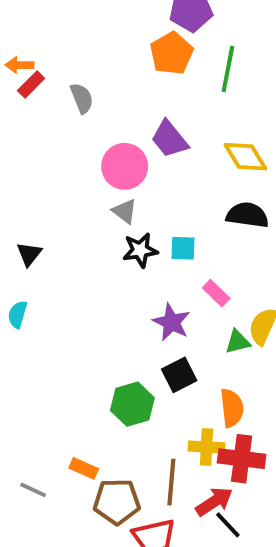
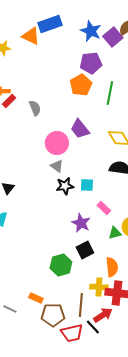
black line: (228, 525) -> (93, 327), moved

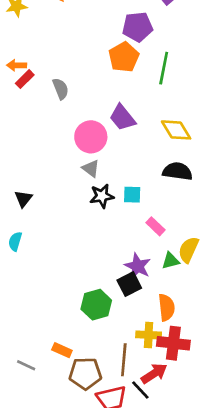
purple star: (81, 223) -> (138, 266), moved

